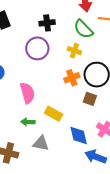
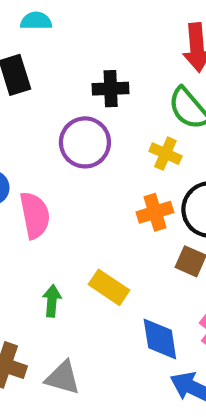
pink semicircle: (27, 93) -> (35, 215), moved
green arrow: (28, 122) -> (52, 301), turned 88
gray triangle: (41, 143) -> (63, 378), moved

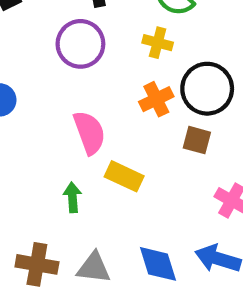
pink semicircle: (35, 215) -> (89, 133), moved
blue diamond: (160, 339) -> (158, 264), moved

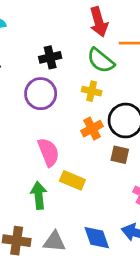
green arrow: (72, 197) -> (39, 195), size x1.4

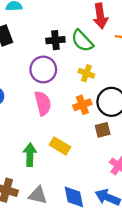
green semicircle: (101, 61) -> (82, 41), moved
pink semicircle: (48, 152) -> (43, 103), moved
brown square: (120, 155) -> (103, 130), turned -35

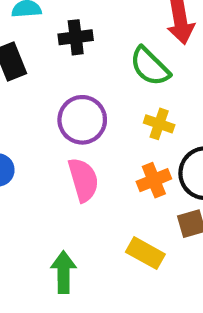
black cross: (55, 40) -> (76, 37), moved
yellow rectangle: (60, 146) -> (145, 253), moved

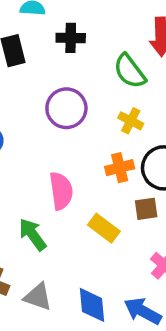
pink semicircle: (83, 180) -> (61, 191), moved
green arrow: (64, 272) -> (33, 234), turned -44

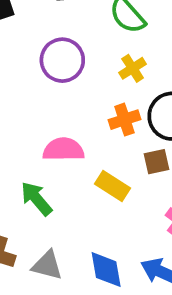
yellow cross: (131, 121) -> (133, 68), turned 35
pink semicircle: (61, 191) -> (63, 149), turned -78

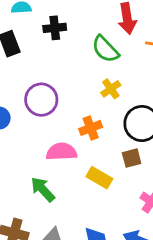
purple circle: (62, 60) -> (41, 100), moved
orange cross: (125, 120) -> (91, 128), moved

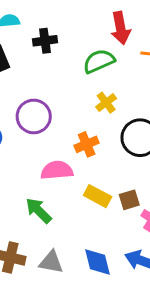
green semicircle: (105, 49) -> (99, 61), turned 112
brown square: (132, 158) -> (129, 200), moved

